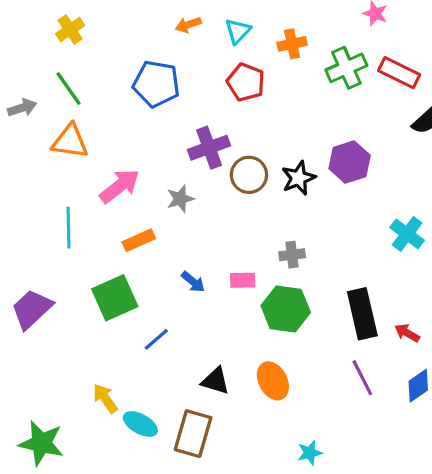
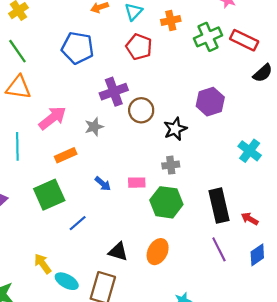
black star: (298, 178) -> (175, 129), moved
orange ellipse: (273, 381) -> (158, 252), turned 55

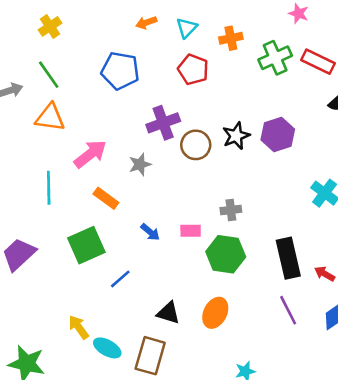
black star: (175, 129) -> (236, 136), moved
orange rectangle: (66, 155) -> (106, 198), turned 60

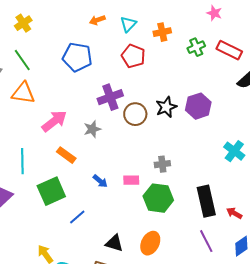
green cross: (275, 58) -> (196, 47), size x0.7
cyan line: (49, 188) -> (22, 161), moved

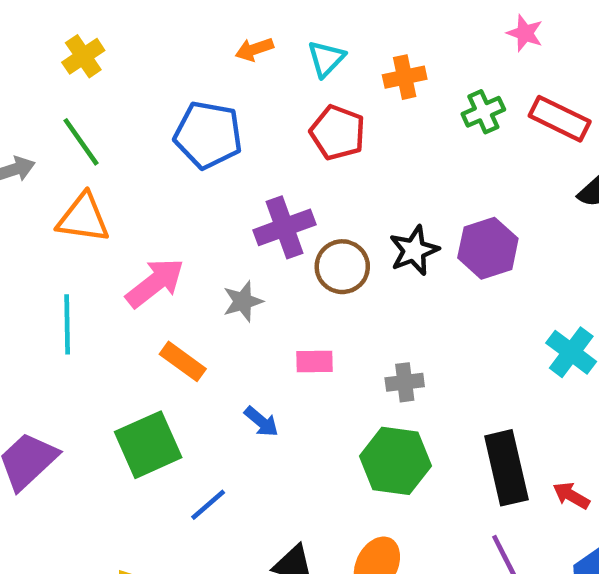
cyan line: (22, 161) -> (67, 324), moved
pink rectangle: (131, 180) -> (315, 361), moved

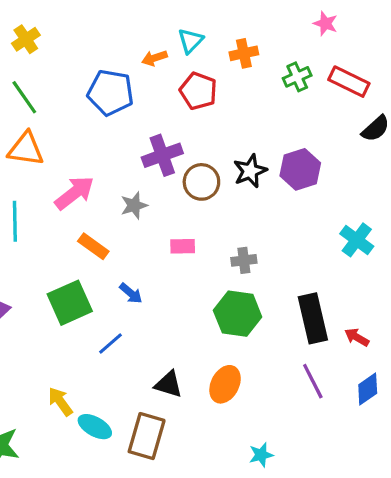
orange arrow: (254, 49) -> (154, 58), moved
blue arrow: (261, 422) -> (131, 293), moved

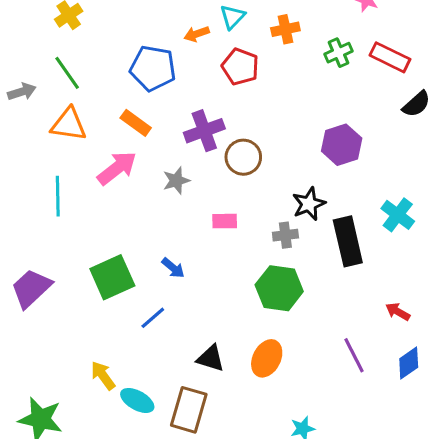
black star: (250, 171) -> (309, 204), moved
orange rectangle: (93, 246) -> (136, 123), moved
black rectangle: (313, 318) -> (348, 241), moved

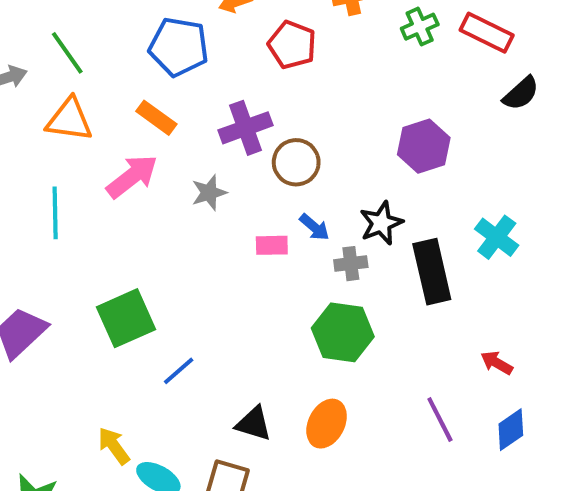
blue arrow: (173, 268) -> (314, 227), moved

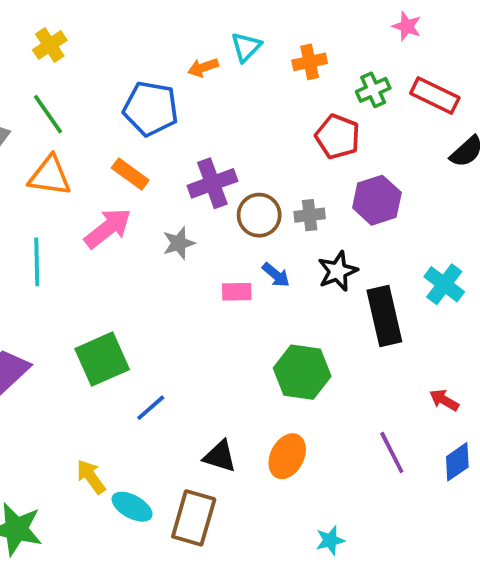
red pentagon: (292, 45) -> (338, 137), moved
gray cross: (351, 264) -> (310, 215), moved

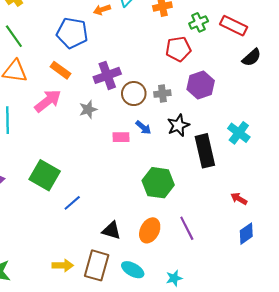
red pentagon: (338, 137) -> (178, 49), turned -30
green square: (102, 359) -> (45, 175), turned -36
purple line: (392, 452) -> (187, 228), moved
yellow arrow: (91, 477) -> (63, 265), moved, turned 126
cyan ellipse: (132, 507) -> (133, 270), moved

